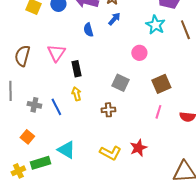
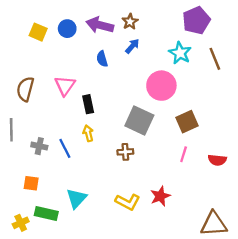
pink circle: (139, 53) -> (161, 86), size x1.6
gray square: (120, 83) -> (139, 120), size x1.4
orange square: (27, 137) -> (31, 183), turned -32
cyan triangle: (66, 150) -> (76, 198), turned 42
green rectangle: (40, 163) -> (46, 214), turned 30

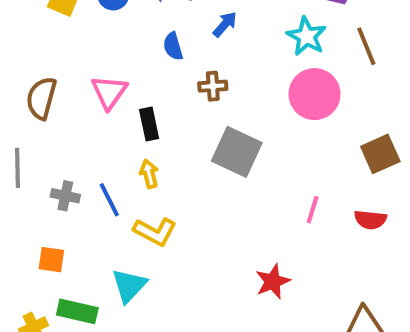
pink circle: (161, 86) -> (315, 94), moved
brown square: (187, 122) -> (380, 154), moved
brown cross: (125, 152) -> (213, 86), moved
yellow L-shape: (128, 202) -> (155, 232), moved

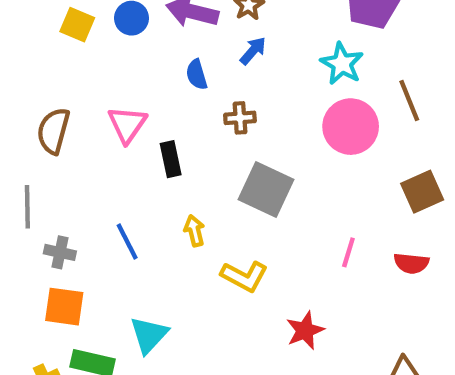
brown line: (366, 46) -> (409, 101), moved
yellow arrow: (149, 174) -> (194, 231), moved
gray cross: (65, 196) -> (60, 252), moved
yellow L-shape: (155, 232) -> (244, 276), moved
orange square: (51, 260) -> (64, 307), size x1.4

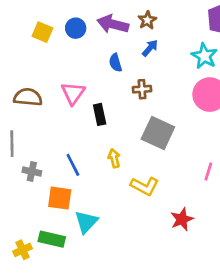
brown semicircle: (53, 131) -> (28, 97), turned 80
orange square: (64, 307) -> (60, 198), moved

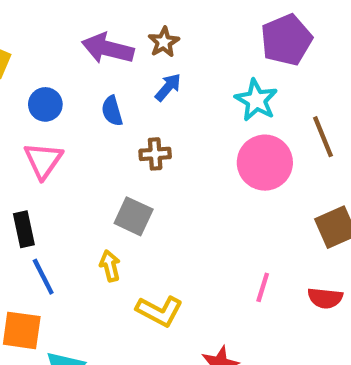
blue circle: (76, 28) -> (45, 104), moved
black rectangle: (100, 114) -> (24, 229), moved
gray square: (158, 133) -> (134, 216), moved, size x0.7

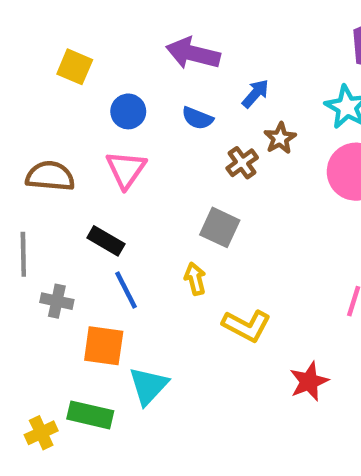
brown star: (164, 42) -> (280, 138), moved
blue semicircle: (112, 111) -> (197, 118), turned -52
brown cross: (155, 154) -> (242, 163), turned -32
black rectangle: (24, 229) -> (106, 241), turned -48

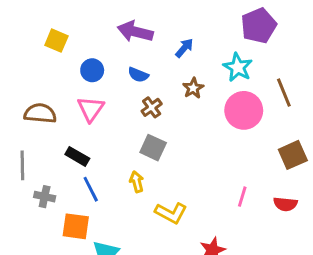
blue arrow: (255, 94) -> (184, 48), moved
brown cross: (242, 163) -> (152, 107), moved

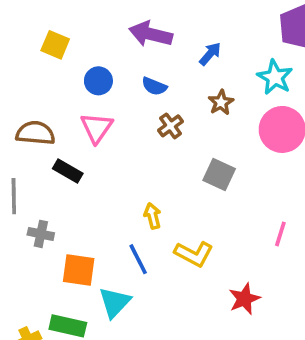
gray square: (153, 148) -> (219, 175), moved
black rectangle: (77, 156) -> (68, 171), moved
blue line: (91, 189) -> (138, 259), moved

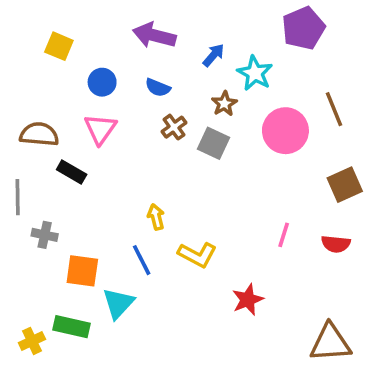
cyan star: (275, 77) -> (255, 73), moved
gray square: (219, 175) -> (214, 143), moved

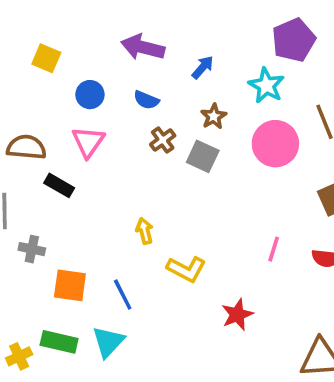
cyan star: (255, 73) -> (266, 85), moved
blue line: (142, 260) -> (123, 295), moved
cyan triangle: (118, 303) -> (108, 342), moved

